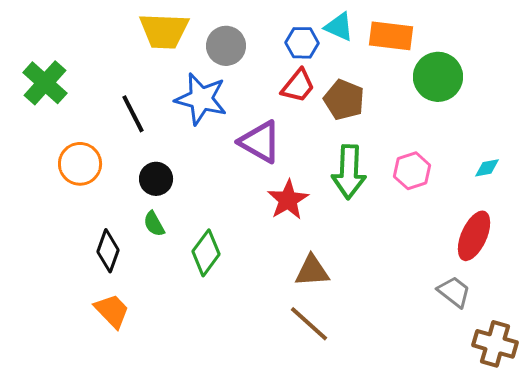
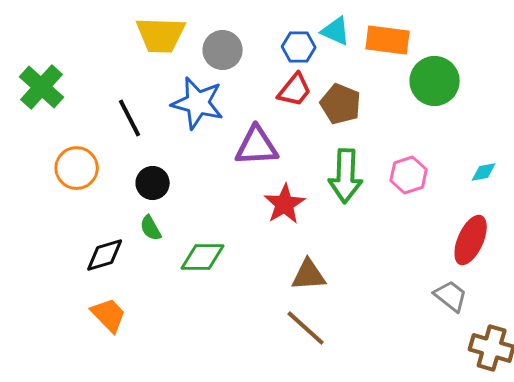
purple triangle: (260, 142) -> (257, 146), turned -33
black diamond: (108, 251) -> (105, 255), turned 54
green diamond: (206, 253) -> (203, 257), turned 54

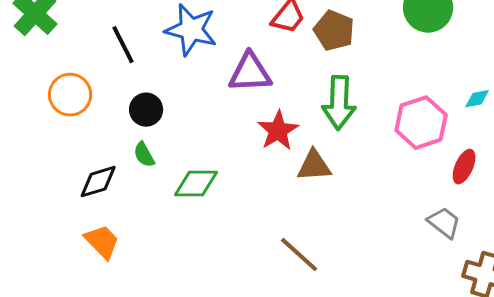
pink hexagon: (409, 175) -> (421, 123), moved, size x1.4
red ellipse: (471, 240) -> (464, 167), size x0.7
brown triangle: (309, 275) -> (314, 166), moved

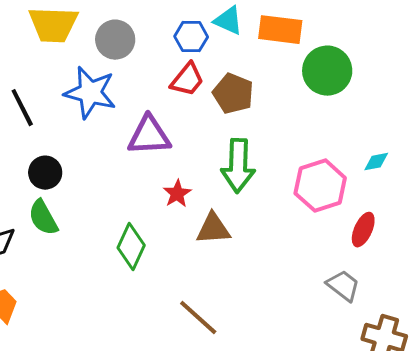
red star: (278, 131) -> (177, 194), size x0.7
green semicircle: (144, 155) -> (43, 218), size x1.4
green diamond: (196, 184) -> (131, 247), moved, turned -66

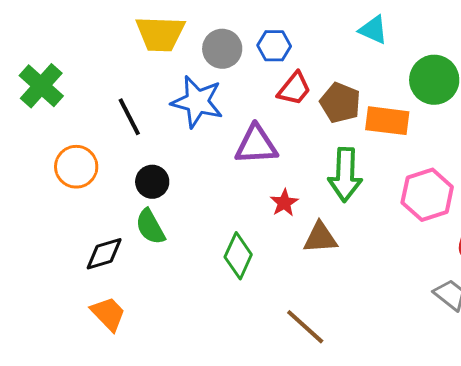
cyan triangle: (228, 21) -> (373, 30), moved
orange rectangle: (280, 30) -> (387, 121), moved
blue hexagon: (191, 37) -> (274, 46), moved

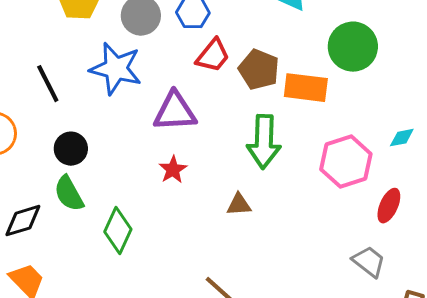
red star: (284, 203) -> (173, 170), moved
brown triangle: (320, 238) -> (239, 205), size x0.7
green diamond: (238, 256) -> (118, 231), moved

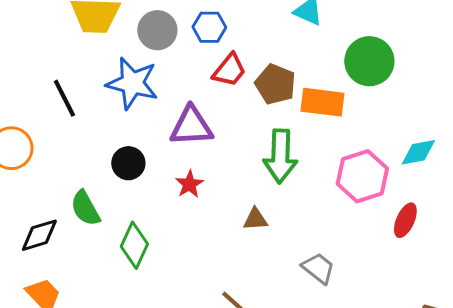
cyan diamond: (402, 138) -> (418, 152), size x1.4
black circle: (71, 149) -> (128, 163), moved
gray trapezoid: (369, 262) -> (318, 268), moved

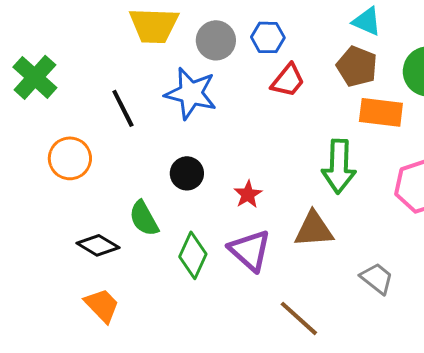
brown pentagon: (275, 84) -> (357, 66), moved
purple triangle: (191, 126) -> (250, 250), moved, turned 45
brown triangle: (255, 219) -> (314, 229), size x1.6
black diamond: (39, 235) -> (98, 245), turned 48

